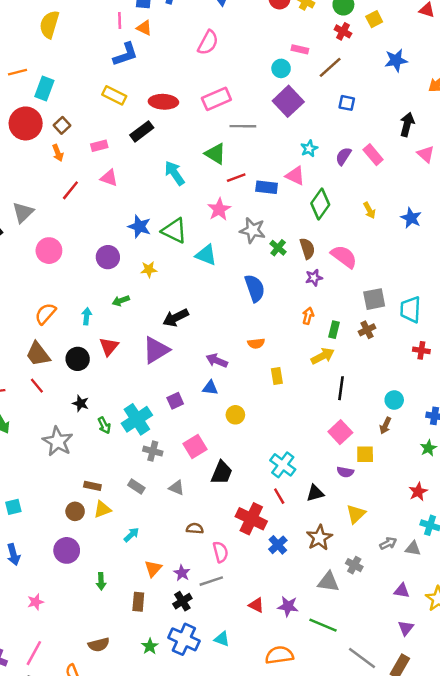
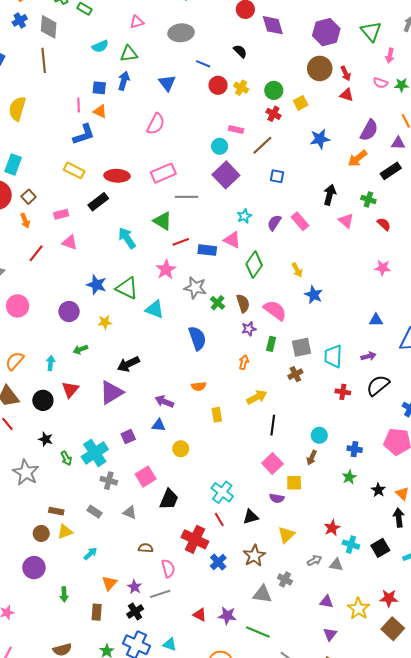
blue star: (411, 218) -> (314, 295), moved
green rectangle: (334, 330) -> (271, 344), moved
red star: (418, 492) -> (332, 528), moved

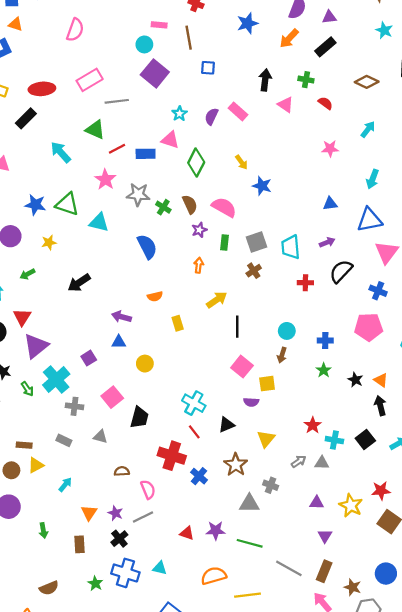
brown line: (262, 145) -> (189, 38), turned -50
purple triangle: (111, 392) -> (36, 346), moved

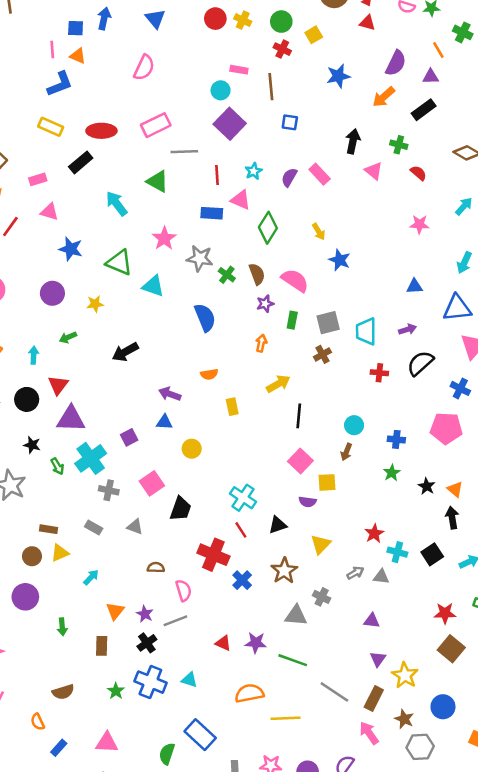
red line: (117, 149) -> (217, 175), moved, turned -70
blue star: (35, 205) -> (71, 249), moved
purple triangle: (36, 346) -> (71, 419), turned 36
yellow star: (351, 505) -> (405, 675), moved

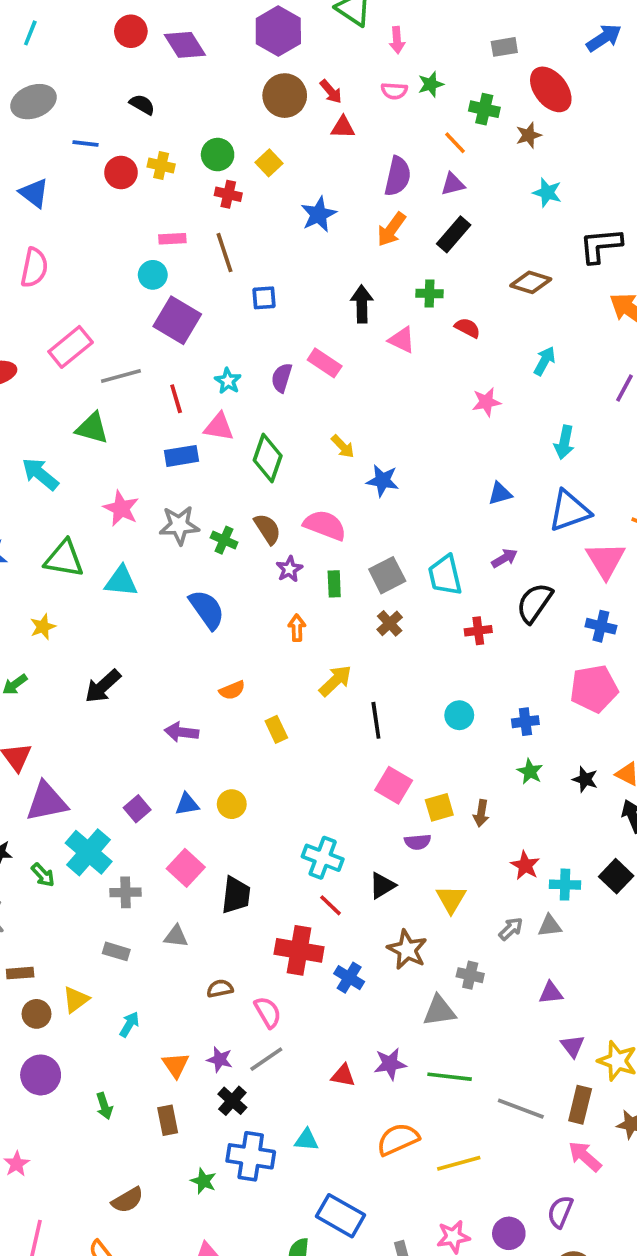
blue triangle: (164, 422) -> (187, 804), moved
brown arrow: (346, 452) -> (481, 813), moved
brown rectangle: (48, 529) -> (20, 973), moved

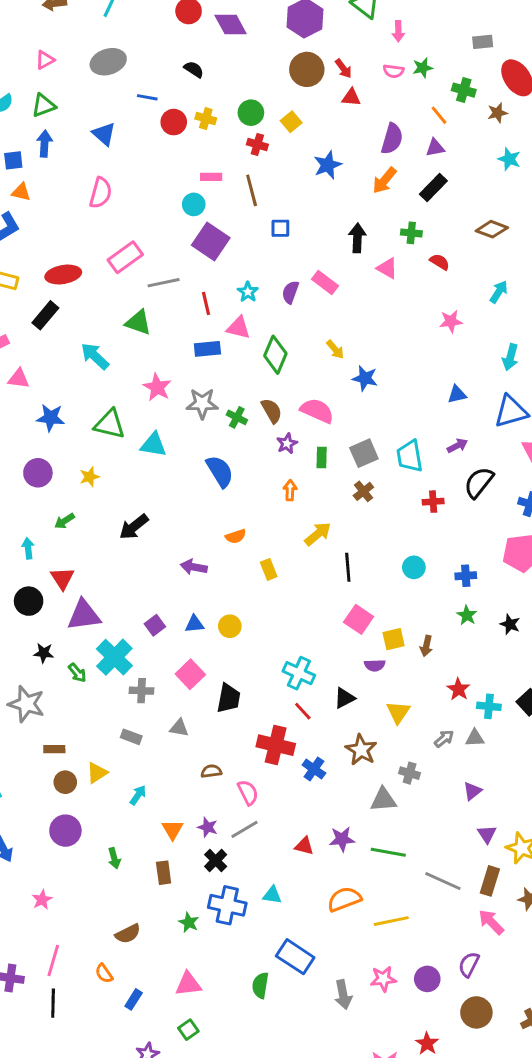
purple triangle: (551, 993) -> (472, 791), turned -36

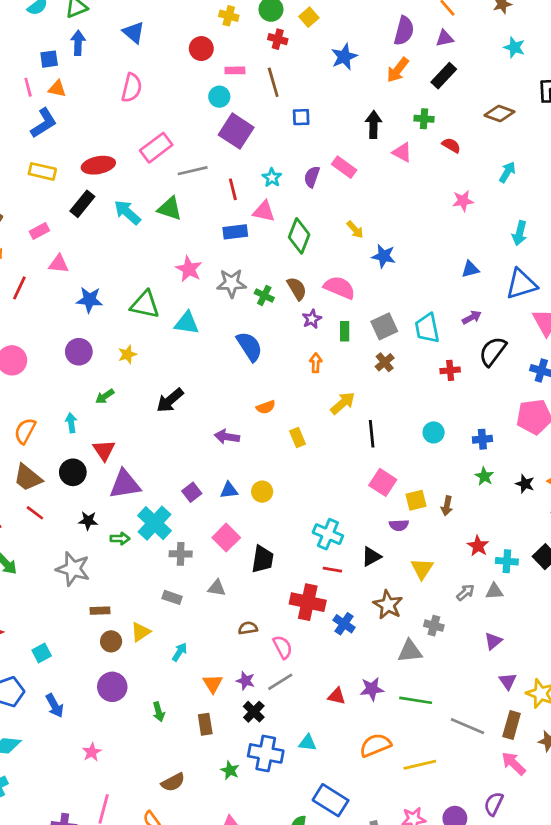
red circle: (174, 122) -> (201, 49), moved
cyan arrow: (95, 356) -> (127, 212), moved
green arrow: (77, 673) -> (120, 539), turned -48
red line: (303, 711) -> (332, 570), turned -36

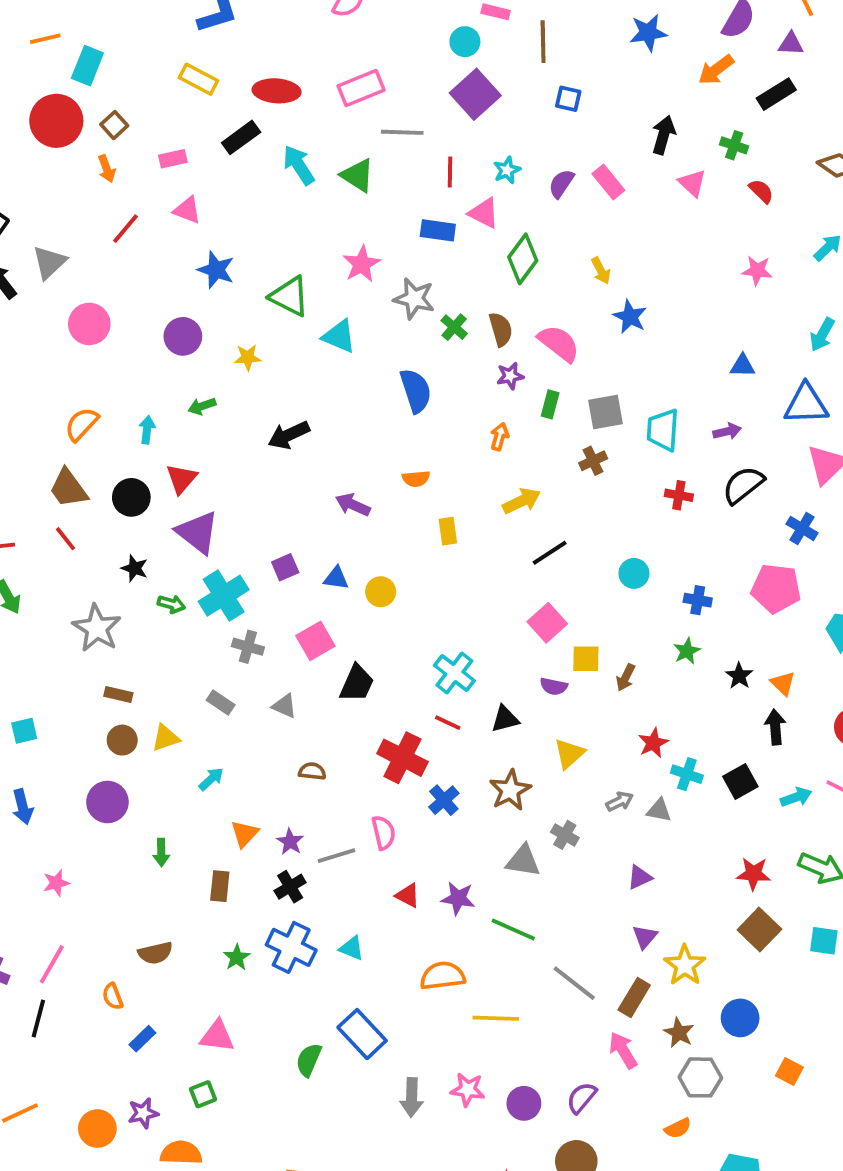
black line: (372, 434) -> (550, 553), turned 48
purple triangle: (125, 484) -> (198, 532), turned 32
pink semicircle: (283, 647) -> (384, 833), moved

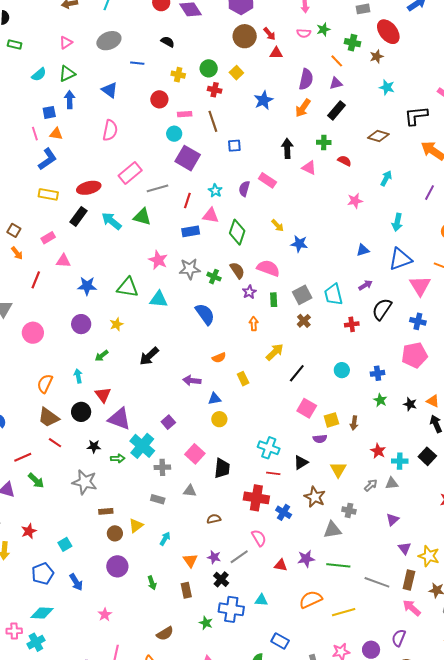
red line: (450, 172) -> (187, 201), turned 35
blue triangle: (336, 578) -> (215, 399), moved
blue rectangle: (362, 1034) -> (280, 641), size x0.7

